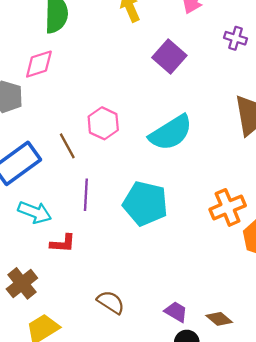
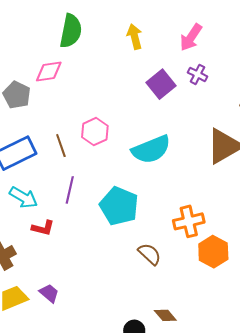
purple cross: (235, 38) -> (197, 74), moved
brown semicircle: (111, 302) -> (150, 254), moved
purple trapezoid: (176, 312) -> (49, 293), moved

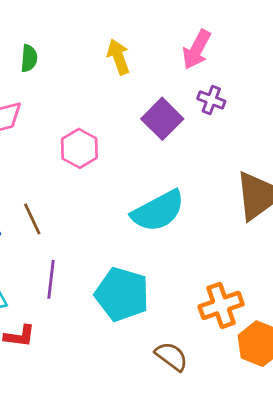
green semicircle: (71, 31) -> (29, 58), size x0.6
pink hexagon: (95, 132) -> (79, 148), moved

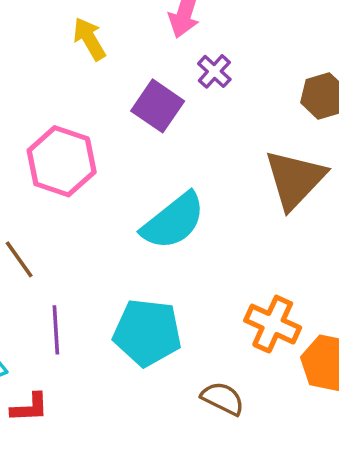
purple cross: (211, 100) -> (214, 71), turned 32
pink hexagon: (79, 148) -> (62, 161), size x1.4
orange cross: (221, 305) -> (273, 324), turned -36

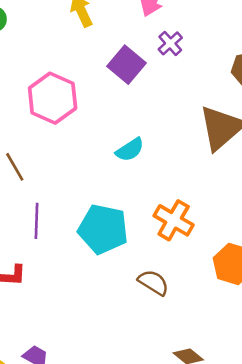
cyan semicircle: (173, 221) -> (130, 150), size x0.6
orange cross: (273, 324) -> (174, 220), moved

